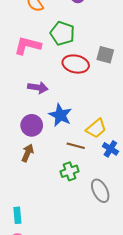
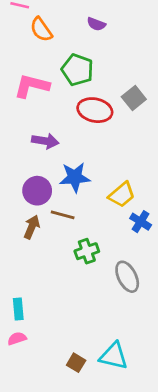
gray square: (105, 55) -> (134, 98), turned 36
blue star: (60, 115) -> (75, 177), turned -30
brown line: (76, 146) -> (63, 215), moved

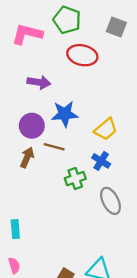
gray square: (134, 98) -> (116, 27), moved, turned -30
blue cross: (141, 222) -> (101, 161), moved
pink semicircle: (17, 338) -> (14, 266), moved, turned 91

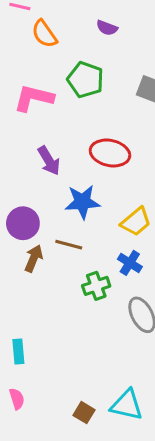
red ellipse: (82, 55) -> (110, 153), moved
purple arrow: (39, 82) -> (49, 161), turned 50
purple circle: (32, 126) -> (23, 223), moved

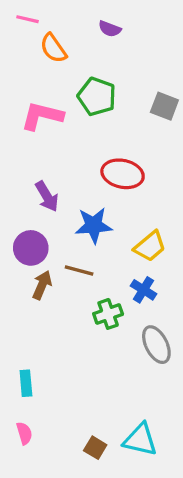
purple semicircle: (107, 28) -> (110, 29), moved
purple arrow: (49, 161) -> (47, 196), moved

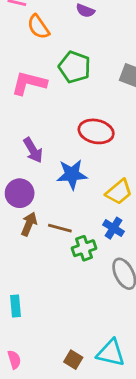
brown line: (79, 270) -> (60, 228), moved
pink semicircle: (24, 433) -> (14, 360), moved

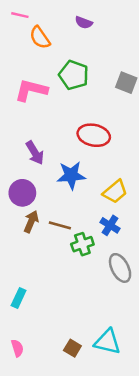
cyan rectangle: (16, 306) -> (19, 298), turned 30

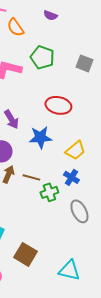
brown square: (72, 348) -> (25, 254), moved, size x1.6

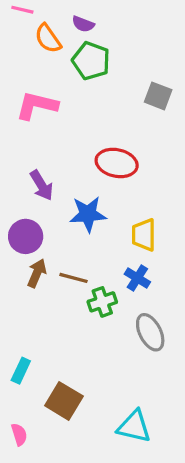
purple semicircle: (50, 15) -> (83, 24), moved
green pentagon: (42, 57) -> (91, 61), moved
yellow trapezoid: (75, 150) -> (144, 235), turned 130

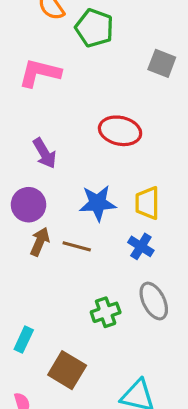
blue star: (88, 214) -> (98, 203), moved
green cross: (102, 302) -> (106, 312), moved

